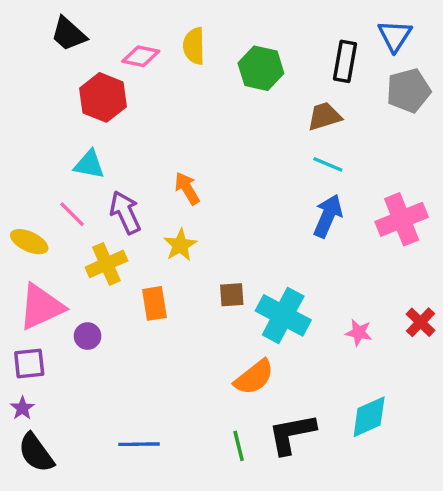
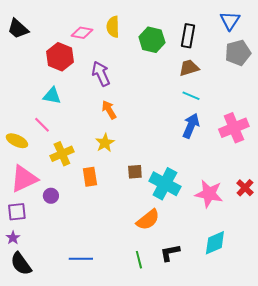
black trapezoid: (69, 34) -> (18, 29), moved
black rectangle: (345, 61) -> (188, 36), moved
purple arrow: (125, 212) -> (101, 74), moved
pink star: (359, 333) -> (209, 194), size x1.8
black L-shape: (292, 434) -> (170, 253), size x0.7

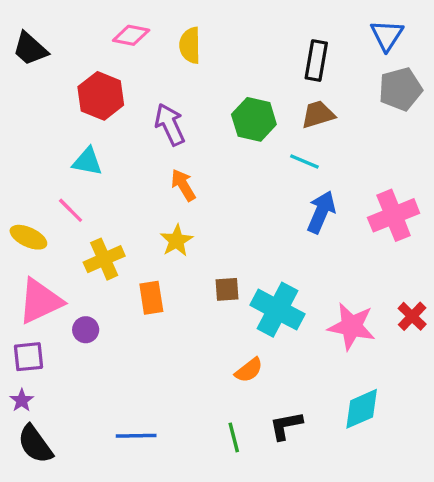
pink diamond: (82, 33) -> (131, 35), moved
green hexagon: (152, 40) -> (254, 119), moved
cyan line: (191, 96) -> (304, 161), moved
orange semicircle: (148, 220) -> (249, 370), size x0.7

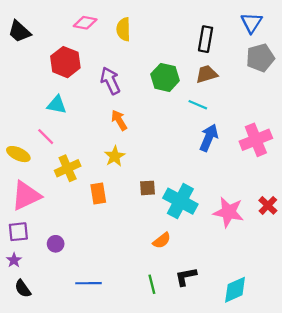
purple circle: (86, 330) -> (56, 244), moved
cyan diamond: (362, 409) -> (235, 290), moved
black semicircle: (35, 444) -> (23, 289), size x0.7

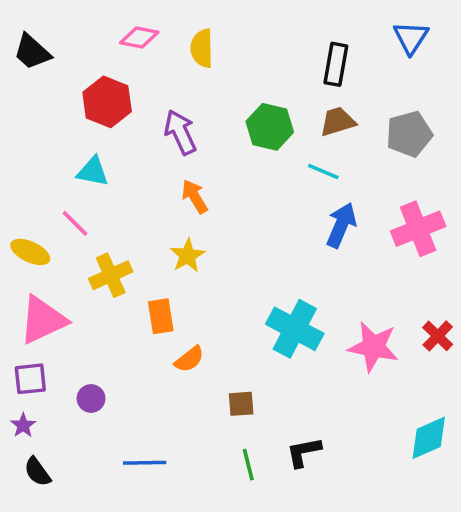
gray pentagon: (260, 58) -> (409, 134), moved
brown square: (148, 188) -> (241, 404), moved
orange semicircle: (162, 240) -> (189, 359), moved
cyan diamond: (235, 290) -> (429, 438), moved

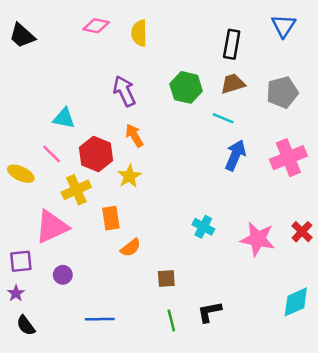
red hexagon: (107, 102) -> (96, 154), moved
pink triangle: (43, 320) -> (52, 227), moved
cyan cross: (295, 329) -> (203, 227), size x0.6

